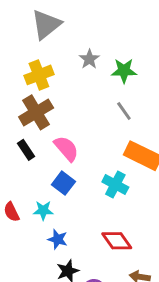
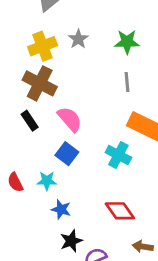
gray star: (89, 59) -> (78, 39), moved
gray line: (124, 111) -> (127, 82), turned 30
brown cross: (36, 112) -> (40, 83), turned -32

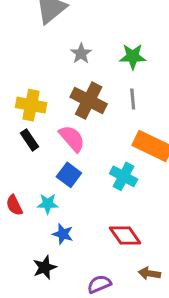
yellow cross: (43, 46) -> (31, 105), moved, turned 32
brown cross: (40, 83) -> (89, 101), moved
black star: (71, 241) -> (45, 267), moved

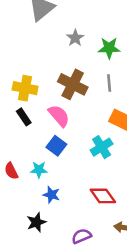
gray star: (81, 53) -> (75, 38), moved
cyan cross: (124, 176) -> (102, 147), turned 30

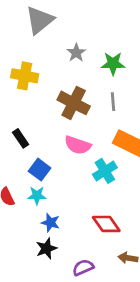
yellow cross: (25, 88) -> (25, 76), moved
pink semicircle: (59, 116) -> (78, 145), moved, turned 150
blue square: (56, 146) -> (40, 170), moved
black star: (36, 222) -> (46, 248), moved

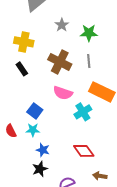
black rectangle: (21, 138) -> (22, 69), moved

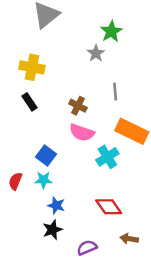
gray star: (62, 25) -> (96, 53), moved
green star: (89, 33) -> (111, 32), moved, turned -30
brown cross: (60, 62) -> (78, 106), moved, size x0.6
red semicircle: (11, 131) -> (15, 181), turned 48

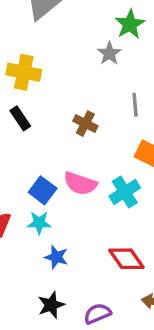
pink semicircle: (82, 133) -> (80, 183), moved
black star: (52, 230) -> (51, 305), moved

